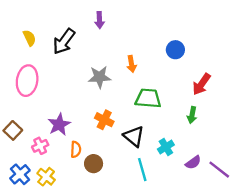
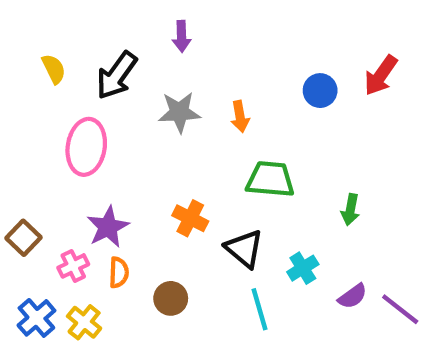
gray star: (99, 77) -> (179, 112), moved
pink ellipse: (27, 81) -> (86, 147), moved
red arrow: (201, 84) -> (381, 75), moved
orange semicircle: (76, 149) -> (119, 272), moved

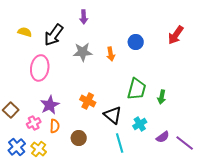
yellow semicircle: (54, 69) -> (25, 32), turned -48
blue circle: (320, 91) -> (136, 42), moved
green trapezoid: (270, 179) -> (137, 89), moved, turned 100

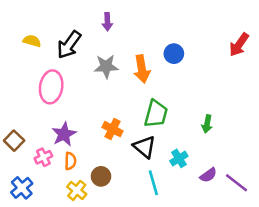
red arrow: (176, 35) -> (239, 45), moved
orange arrow: (111, 54) -> (142, 69), size x1.5
green trapezoid: (137, 89) -> (156, 114), moved
yellow cross: (39, 149) -> (77, 190), moved

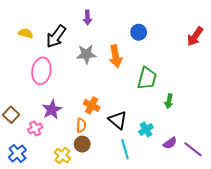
blue circle: (174, 54) -> (139, 32), moved
green trapezoid: (156, 114) -> (147, 78), moved
orange semicircle: (70, 161) -> (81, 125), moved

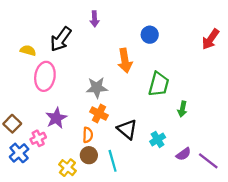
yellow semicircle: (26, 33) -> (28, 50), moved
gray star: (86, 54) -> (97, 88), moved
cyan line: (125, 149) -> (113, 161), moved
blue cross: (17, 153) -> (19, 153), moved

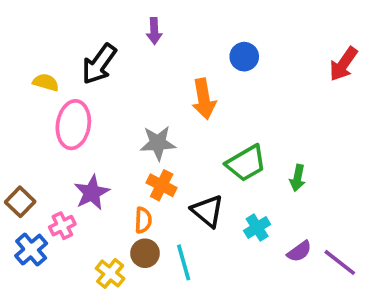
green trapezoid: (159, 84) -> (246, 163), moved, turned 45

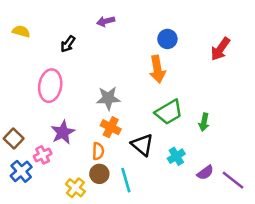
purple arrow: (154, 31) -> (106, 21), turned 78
black arrow: (99, 64) -> (68, 44), size x0.6
red arrow: (343, 64) -> (220, 49), moved
yellow semicircle: (46, 82) -> (21, 31), moved
orange arrow: (204, 99) -> (157, 69), moved

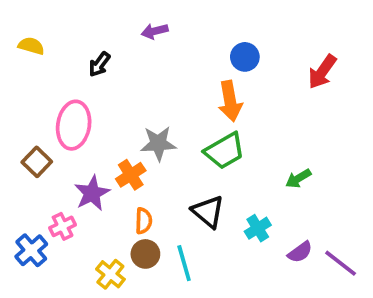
green trapezoid: (169, 112) -> (225, 151), moved
green arrow: (204, 122) -> (298, 178), turned 48
orange cross: (111, 127) -> (131, 175), moved, turned 30
brown square: (14, 139) -> (37, 162), moved

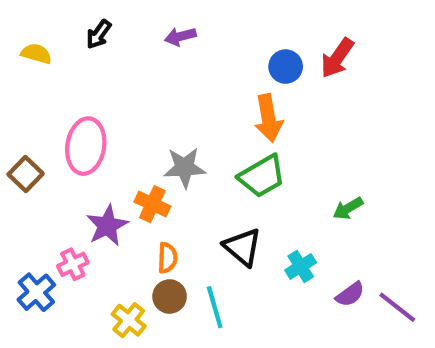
black arrow: (99, 64) -> (99, 34), moved
red arrow: (322, 72) -> (337, 58), moved
brown square: (37, 162) -> (26, 174), moved
orange cross: (131, 175) -> (152, 204), turned -32

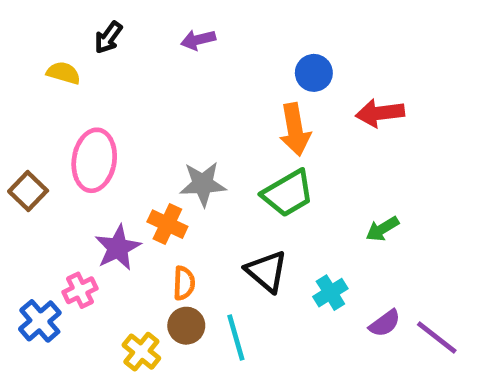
yellow semicircle: (36, 54) -> (63, 73), moved
red arrow: (337, 58) -> (380, 113), moved, turned 48

